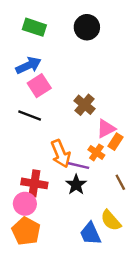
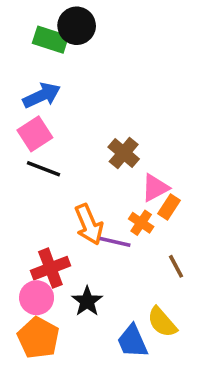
black circle: (87, 27) -> (77, 26), moved
pink square: (39, 86) -> (35, 134), moved
red cross: (34, 183) -> (50, 268), turned -30
black star: (76, 185) -> (87, 301), moved

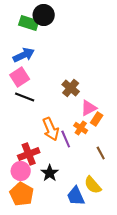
purple line: (115, 242) -> (66, 139), turned 54

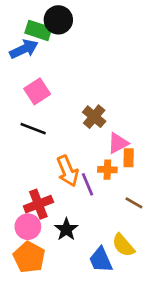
blue arrow: (24, 55) -> (24, 49), moved
pink square: (20, 77) -> (37, 91), moved
orange rectangle: (97, 119) -> (129, 158), turned -32
orange cross: (81, 128) -> (107, 170), turned -32
brown line: (101, 153) -> (134, 203), turned -32

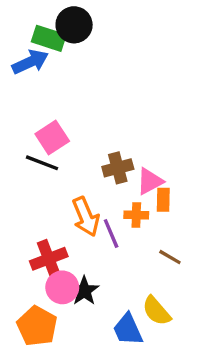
pink square: (37, 91) -> (52, 138), moved
brown cross: (94, 117) -> (118, 168), moved, turned 35
pink circle: (28, 227) -> (62, 287), moved

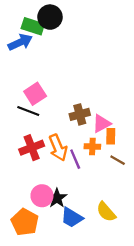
brown line: (170, 257) -> (118, 160), moved
red cross: (49, 259) -> (32, 148), moved
blue trapezoid: (128, 329) -> (72, 218), moved, turned -35

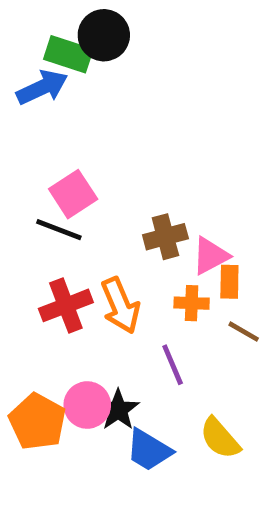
purple line: (75, 159) -> (173, 365), moved
orange pentagon: (25, 222) -> (37, 422), moved

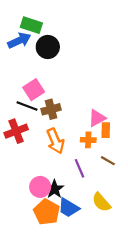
black circle: (104, 35) -> (48, 47), moved
brown cross: (165, 237) -> (51, 109), moved
red cross: (66, 305) -> (16, 131), moved
brown line: (244, 332) -> (108, 161), moved
orange pentagon: (37, 422) -> (47, 212), moved

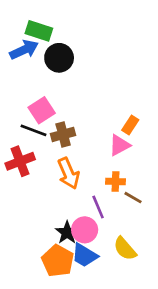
orange rectangle: (106, 130) -> (130, 125), moved, turned 32
orange cross: (88, 140) -> (116, 181), moved
pink circle: (40, 187) -> (85, 230), moved

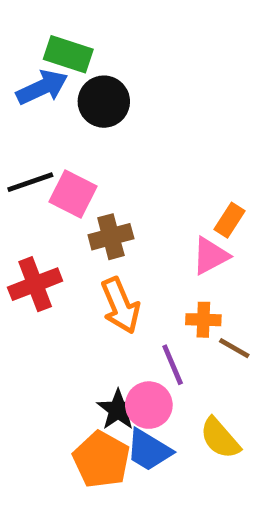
pink square: (42, 110) -> (73, 194), turned -30
black line: (34, 130) -> (30, 182), moved, turned -40

